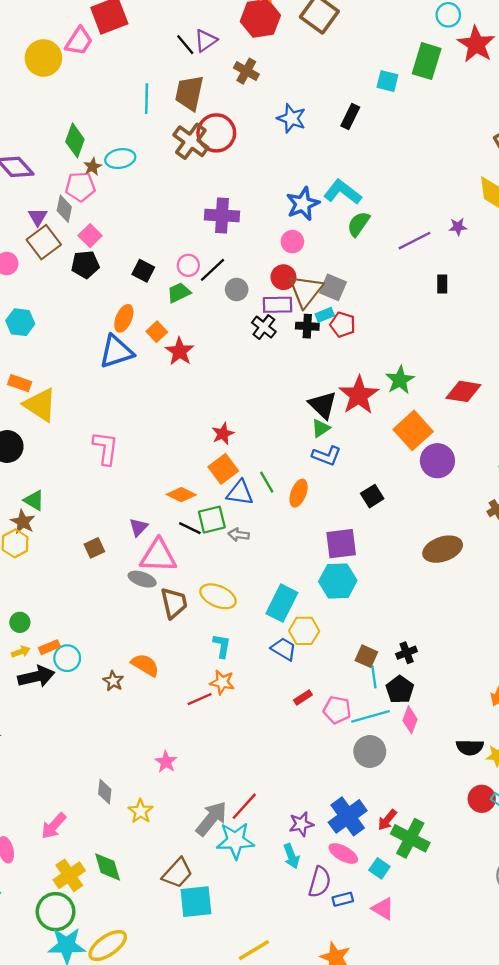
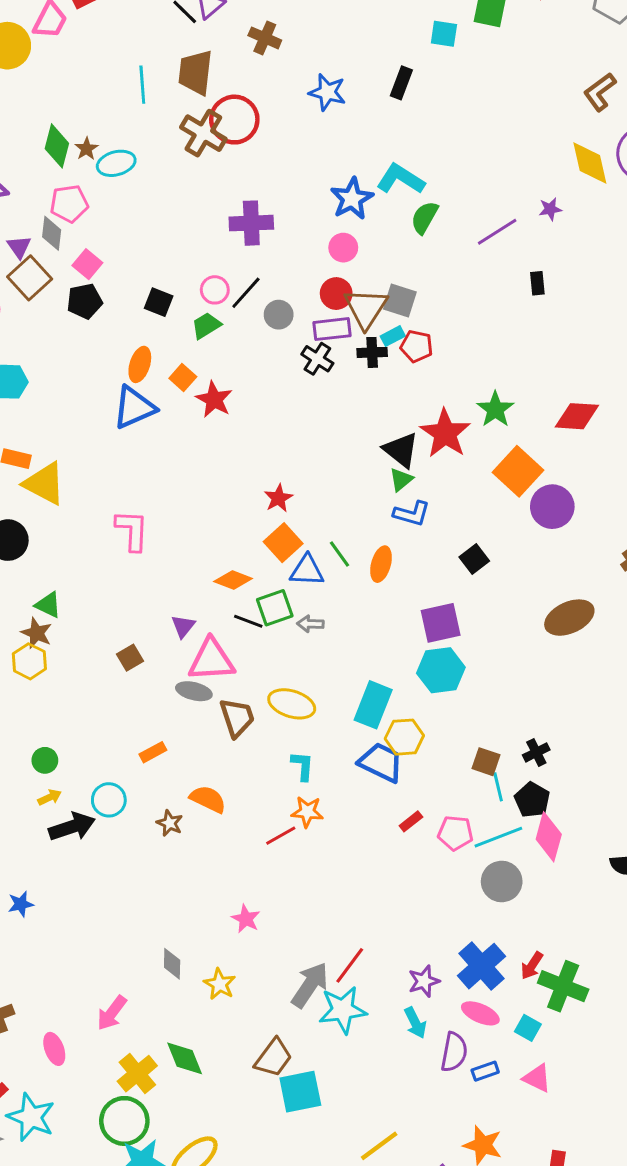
brown star: (93, 167) -> (86, 149), moved
orange rectangle: (49, 647) -> (153, 752), moved
blue trapezoid: (284, 649) -> (381, 762), size x1.4
pink diamond: (410, 720) -> (549, 837), size x1.4

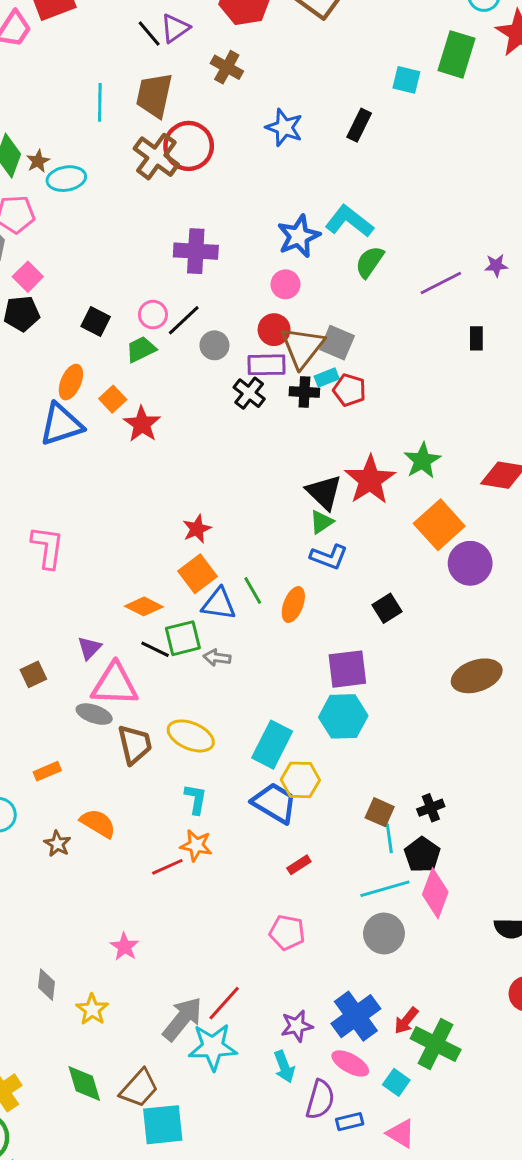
pink pentagon: (455, 833) -> (287, 932), moved
green diamond: (185, 1058) -> (84, 1083), moved

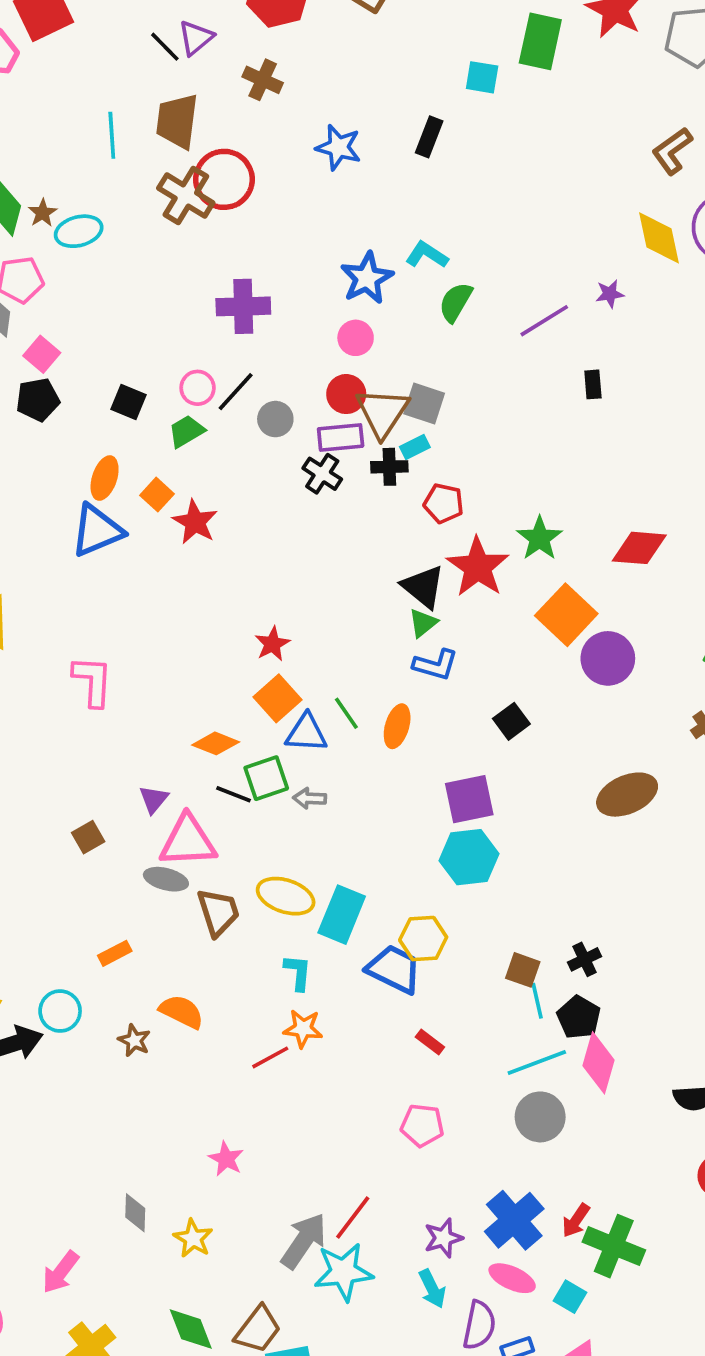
cyan L-shape: (349, 221) -> (427, 255), size x0.7
red pentagon: (349, 390) -> (444, 503), moved
cyan rectangle: (272, 745) -> (342, 915), moved
red rectangle: (299, 865) -> (430, 1042), turned 75

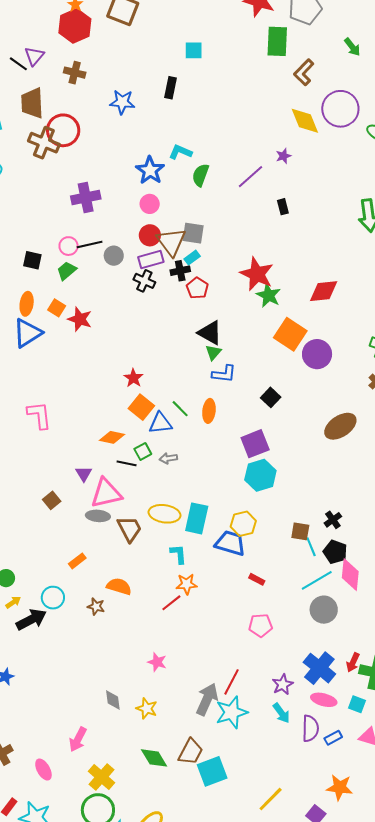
green rectangle: (540, 41) -> (277, 41), moved
black line: (236, 392) -> (90, 244), turned 45
red pentagon: (444, 503) -> (197, 288), moved, turned 30
red star: (478, 567) -> (257, 274), moved
green square: (266, 778) -> (143, 452), size x0.7

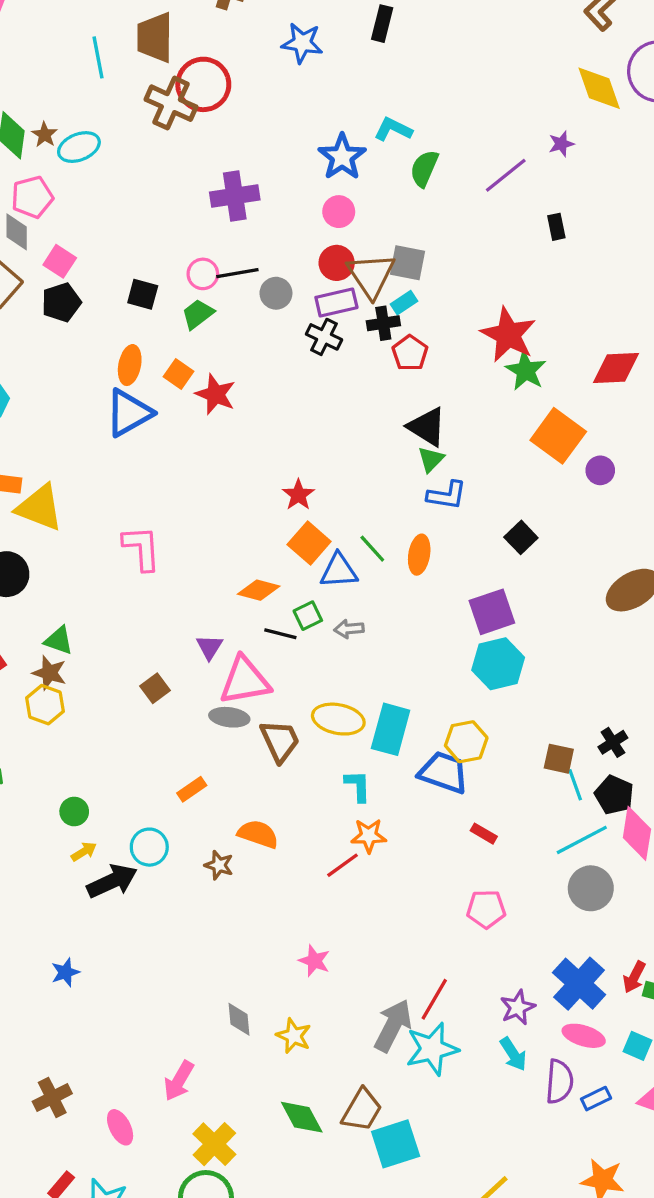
purple circle: (317, 354) -> (600, 470), size x0.6

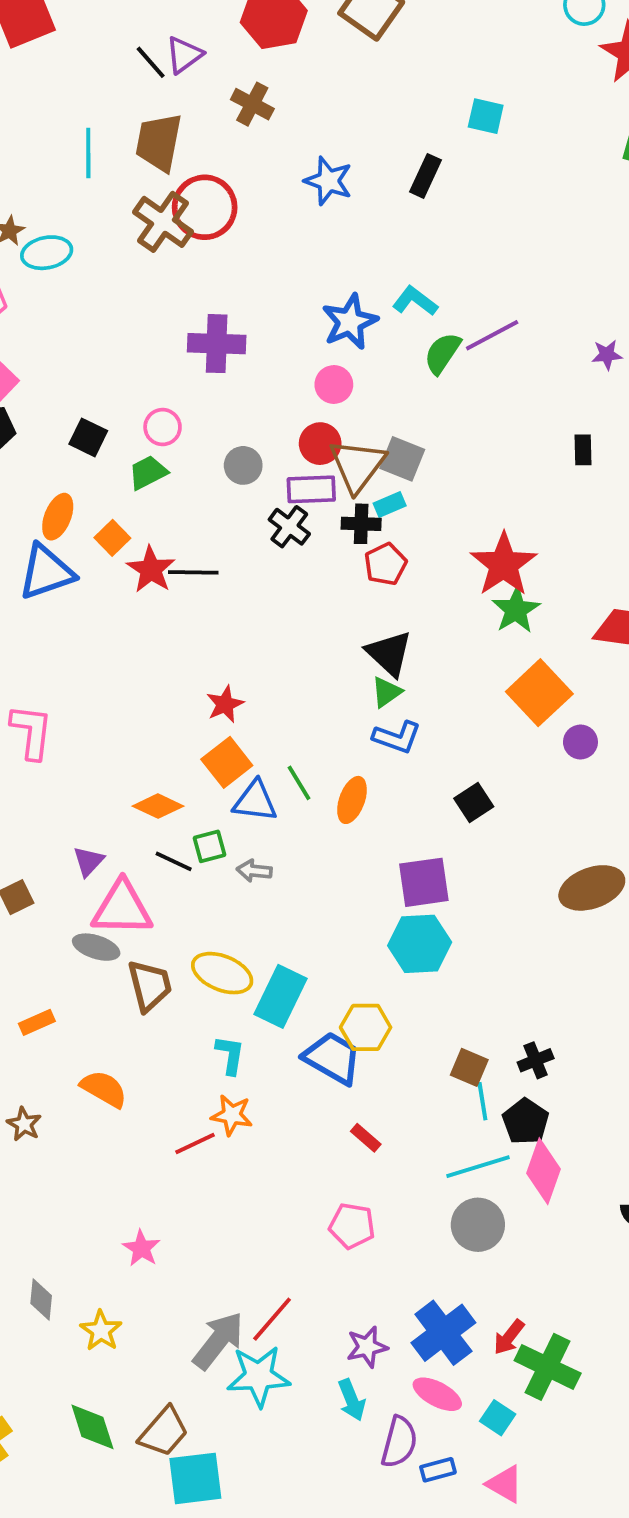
purple line: (506, 175) -> (492, 335), moved
black line: (237, 273) -> (193, 572), moved
brown star: (219, 865) -> (24, 1124), moved

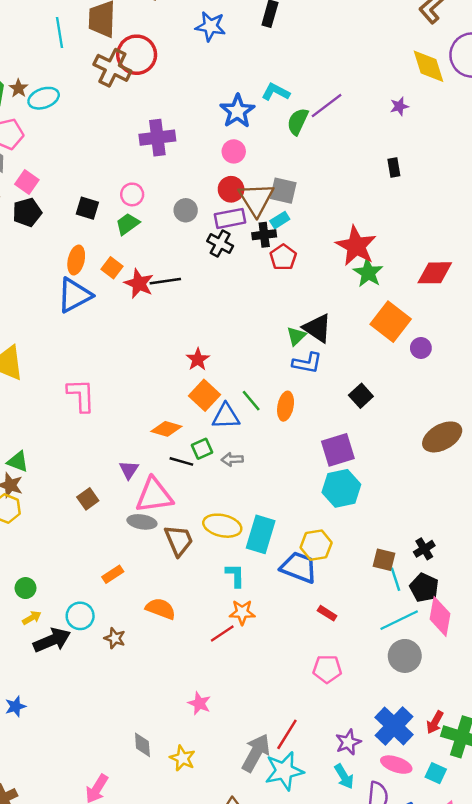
black triangle: (389, 653) -> (317, 328), moved

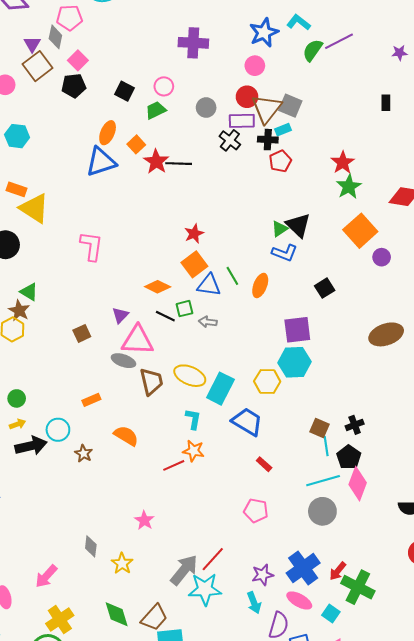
red star: (356, 246) -> (343, 163), size x0.7
yellow hexagon: (316, 545) -> (267, 381), moved

